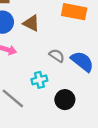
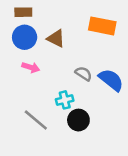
black circle: (65, 100) -> (78, 120), moved

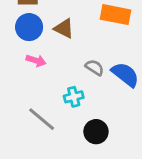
black circle: (78, 120) -> (96, 132), moved

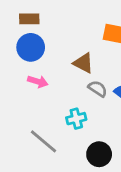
brown triangle: (64, 28) -> (83, 63), moved

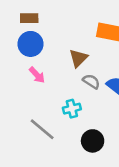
brown triangle: (83, 63) -> (78, 58), turned 48
pink arrow: (38, 82) -> (37, 75), turned 30

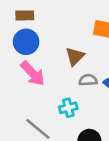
pink arrow: (37, 75) -> (33, 73), size x1.5
gray semicircle: (91, 81) -> (88, 80), turned -36

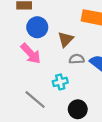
blue circle: (26, 42) -> (37, 27), moved

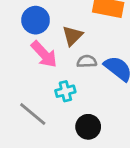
pink arrow: (31, 54) -> (44, 54), moved

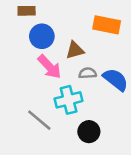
brown triangle: (73, 36) -> (75, 50), turned 30
cyan cross: (65, 91) -> (69, 100), size x1.5

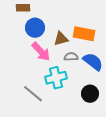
orange rectangle: (107, 25) -> (84, 34), moved
black circle: (89, 132) -> (90, 94), moved

